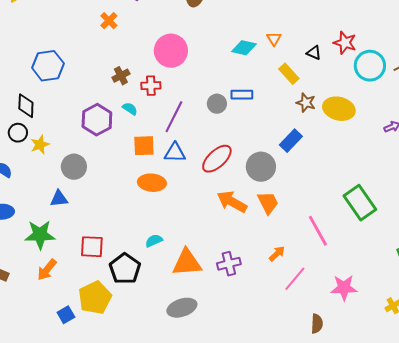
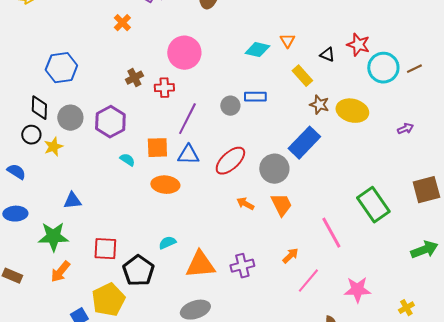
cyan semicircle: (130, 109) -> (127, 160), moved
blue rectangle: (291, 141) -> (304, 143), size x1.4
gray circle: (74, 167) -> (70, 118), moved
orange arrow: (232, 202) -> (245, 204), size x0.6

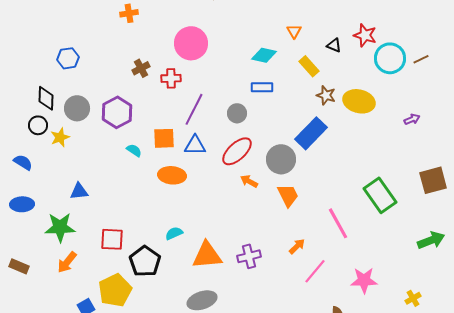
orange cross: (122, 23) -> (129, 13), turned 36
cyan diamond: (257, 50) -> (264, 55), moved
blue hexagon: (61, 68) -> (68, 58), size x0.7
gray circle: (230, 106) -> (237, 113), moved
orange arrow: (245, 204) -> (249, 181), moved

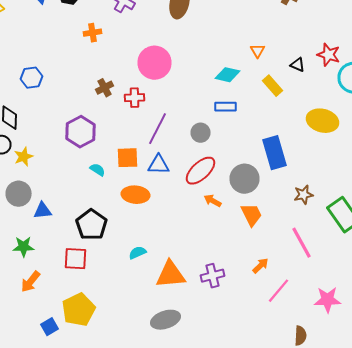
brown star: (326, 95) -> (304, 195), moved, turned -30
gray circle: (77, 108) -> (18, 194), moved
blue rectangle: (311, 133) -> (274, 153), turned -60
green star: (60, 227) -> (24, 247), size x0.7
black pentagon: (145, 261) -> (92, 225), moved

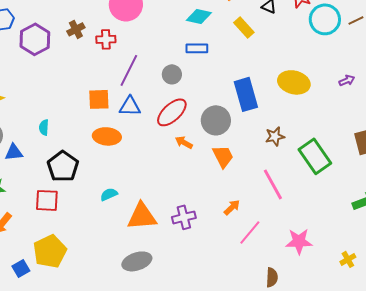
yellow ellipse: (322, 121) -> (294, 82), moved
purple hexagon: (80, 132) -> (35, 39), moved
cyan semicircle: (98, 170) -> (44, 127), moved, turned -119

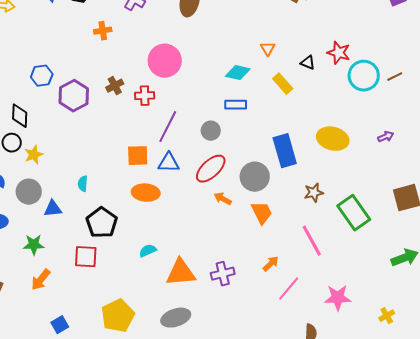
yellow pentagon: (50, 251) -> (118, 316), moved

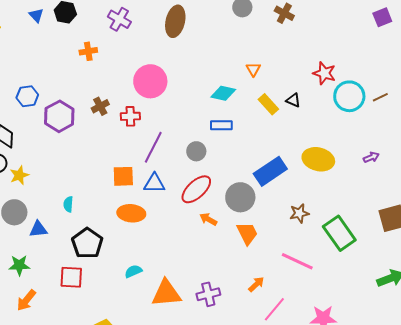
black triangle: (308, 63) -> (293, 100), moved
blue rectangle: (285, 151) -> (270, 171), turned 72
pink line: (312, 241) -> (297, 261), turned -36

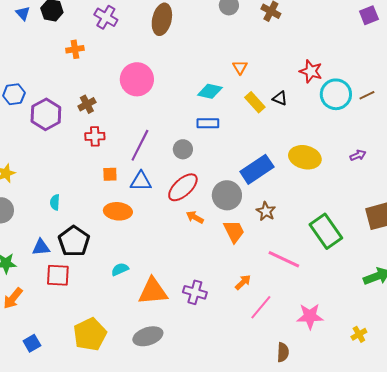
red cross: (130, 116) -> (95, 136), moved
orange square: (123, 176) -> (110, 174), size x0.7
brown star: (299, 213) -> (266, 211), moved, turned -30
blue triangle: (38, 229) -> (41, 247), moved
purple cross: (208, 294) -> (195, 292), turned 30

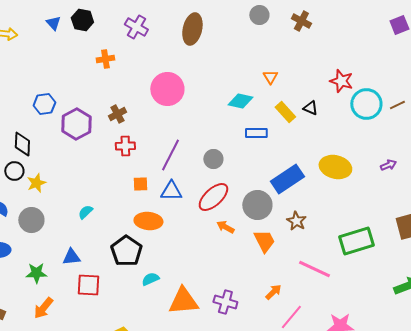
blue rectangle: (208, 123) -> (256, 133), moved
cyan semicircle: (55, 202) -> (85, 212), turned 42
green rectangle: (326, 231) -> (356, 241), turned -72
black pentagon: (74, 241) -> (126, 251), moved

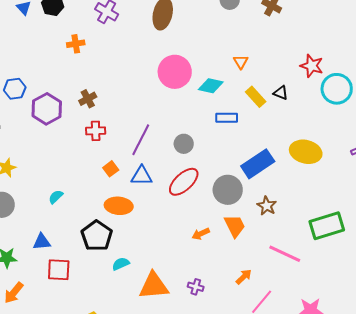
pink circle: (167, 89) -> (175, 72), moved
orange square: (140, 184) -> (111, 169), turned -35
orange arrow: (225, 227) -> (201, 234), moved, turned -54
purple cross: (225, 302) -> (196, 287), size x0.7

